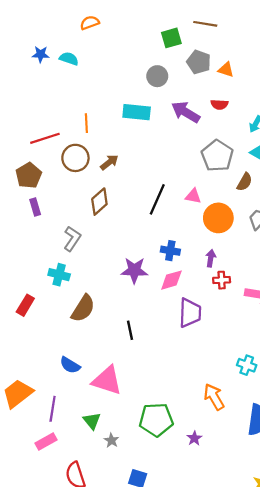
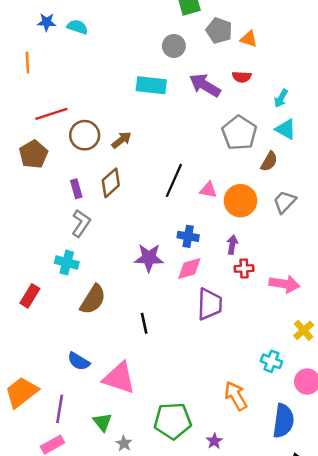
orange line: (86, 123) -> (27, 63), moved
pink triangle: (193, 196) -> (208, 190), moved
purple rectangle: (35, 207) -> (76, 189), moved

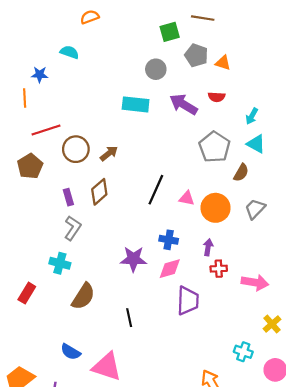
blue star: (47, 22) -> (40, 75), moved
orange line: (27, 63) -> (25, 98), moved

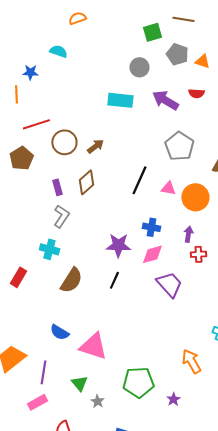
gray pentagon: (214, 147) -> (179, 146), moved
purple trapezoid: (188, 301) -> (169, 284), turned -44
black line: (129, 318) -> (114, 280), moved, turned 36

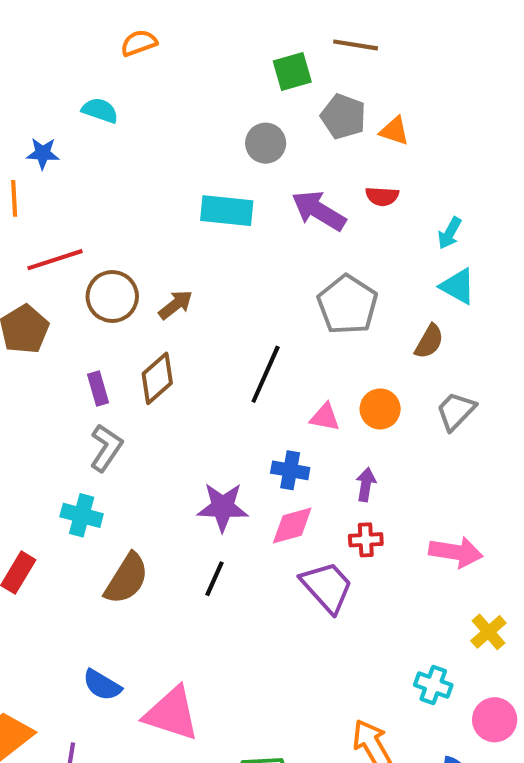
pink triangle: (168, 188) -> (325, 417), moved
orange circle: (195, 197) -> (380, 409), size x0.7
red cross: (198, 254) -> (366, 540), moved

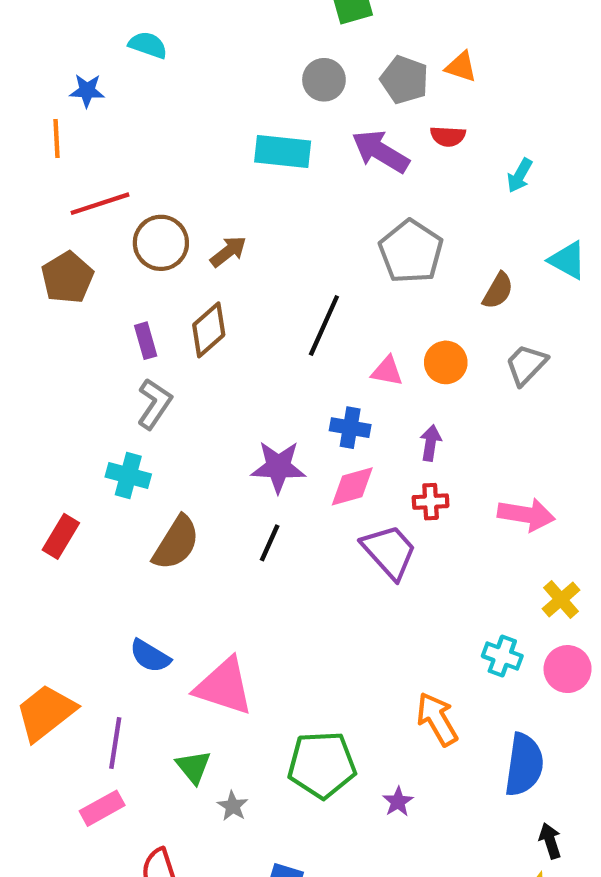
gray pentagon: (343, 117) -> (404, 80), moved
cyan triangle: (458, 286) -> (568, 260), moved
pink circle: (495, 720) -> (568, 669), moved

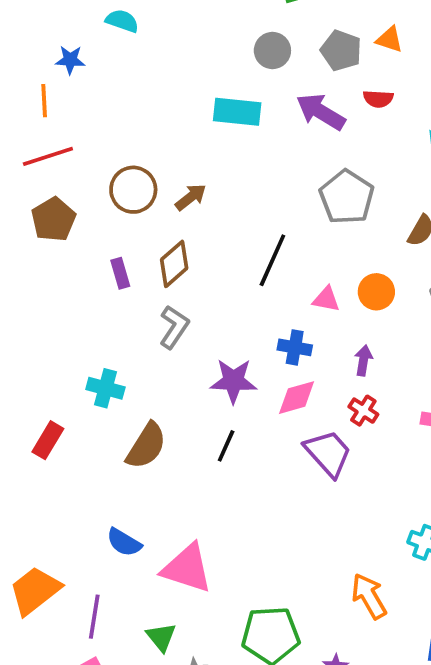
red line: (100, 204) -> (48, 156), moved
gray L-shape: (154, 404) -> (174, 327), moved
red cross: (431, 502) -> (363, 411), turned 36

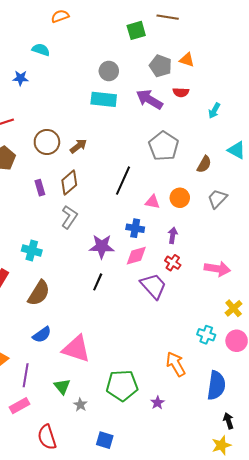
gray circle: (272, 51) -> (109, 71), moved
blue star: (70, 60) -> (21, 78), moved
brown semicircle: (146, 446) -> (39, 293), moved
blue semicircle: (124, 542) -> (42, 335), turned -66

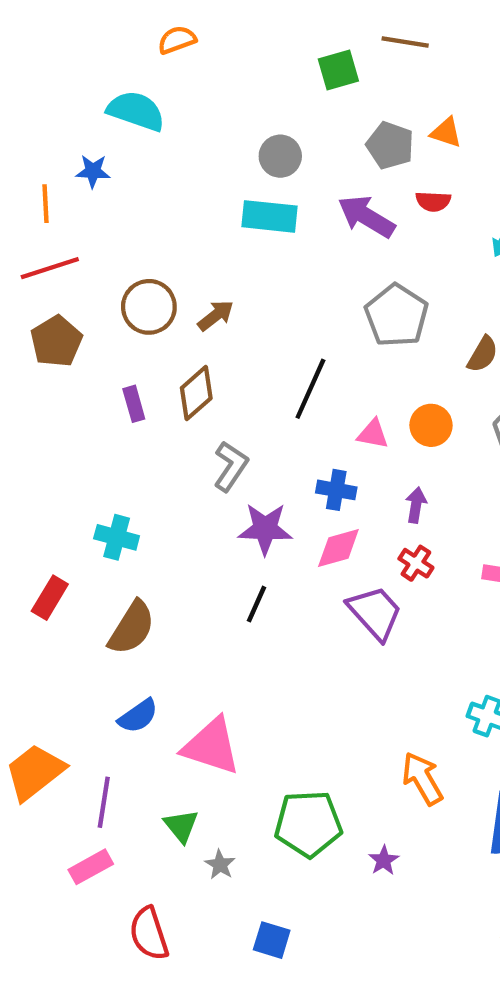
cyan semicircle: (41, 50) -> (136, 111), size x1.5
gray L-shape: (69, 217) -> (231, 466), moved

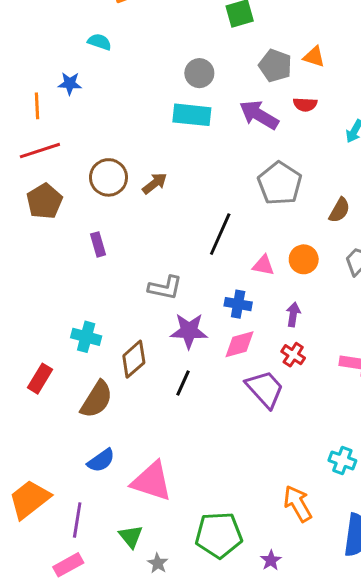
cyan semicircle: (136, 111) -> (100, 42), size x0.6
brown diamond: (196, 393) -> (134, 359), moved
gray L-shape: (231, 466) -> (165, 288), turned 68

